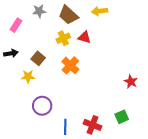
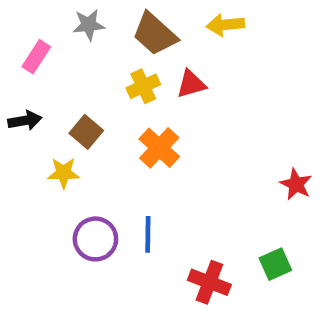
red triangle: (84, 37) -> (191, 84), turned -32
blue line: (65, 127) -> (148, 234), moved

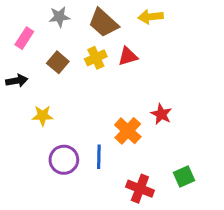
brown square: (86, 132) -> (58, 62), moved
orange cross: (159, 148) -> (128, 131), moved
red star: (296, 184) -> (161, 114), moved

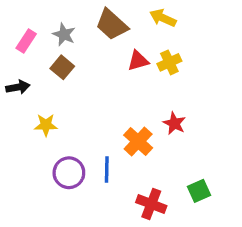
gray star: (59, 17) -> (64, 34), moved, turned 30
yellow arrow: (151, 17) -> (163, 18), turned 30
yellow cross: (96, 58) -> (169, 62), moved

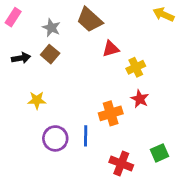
yellow arrow: (163, 18) -> (163, 14), moved
pink rectangle: (26, 41) -> (13, 17), moved
yellow cross: (169, 62) -> (136, 67), moved
black arrow: (18, 87) -> (21, 58), moved
orange cross: (138, 141) -> (111, 113), turned 30

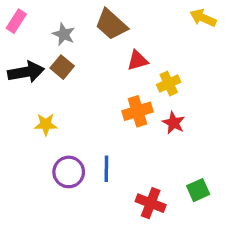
black arrow: (21, 58) -> (26, 72), size x1.5
orange cross: (111, 113) -> (138, 111), moved

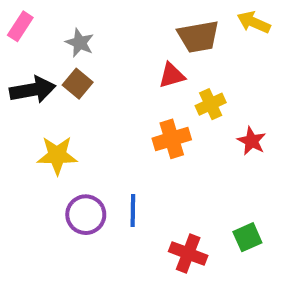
brown trapezoid: (111, 24) -> (198, 37), moved, turned -52
red star: (174, 123) -> (252, 141), moved
yellow star: (46, 124) -> (57, 155), size x1.4

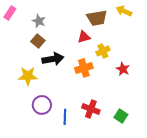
black arrow: (33, 90) -> (53, 59), moved
blue line: (133, 211) -> (65, 117), moved
green square: (247, 237) -> (121, 116), turned -32
red cross: (188, 254) -> (91, 109), moved

